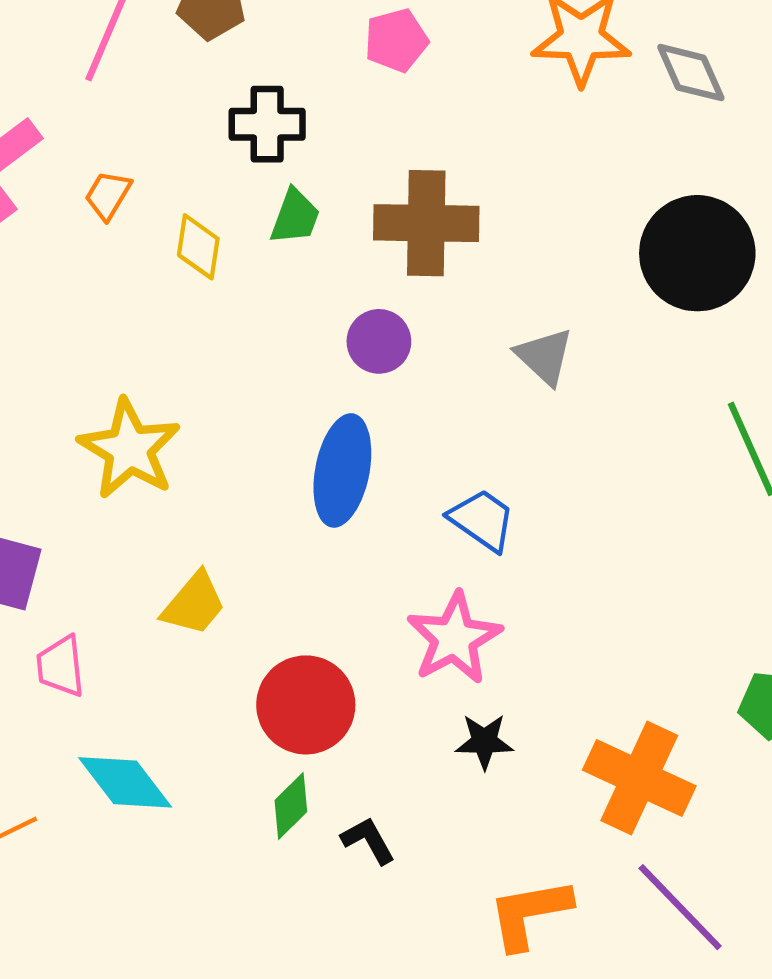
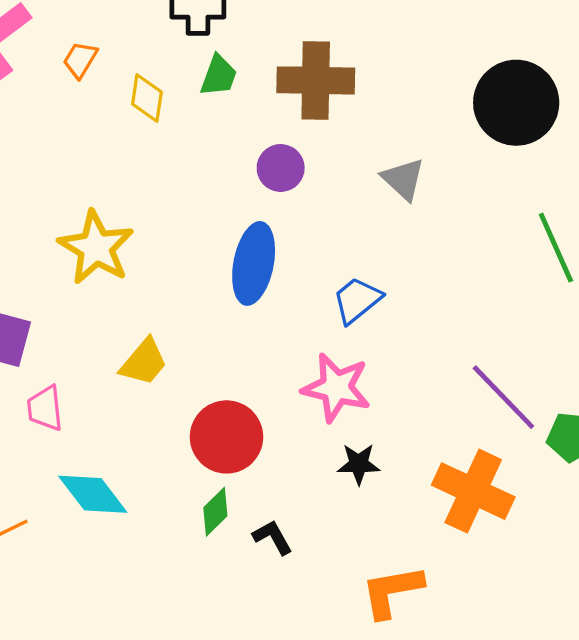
blue trapezoid: (482, 520) -> (357, 300), turned -74
pink star: (454, 638) -> (336, 388), turned -30
purple line: (680, 907) -> (503, 397), moved

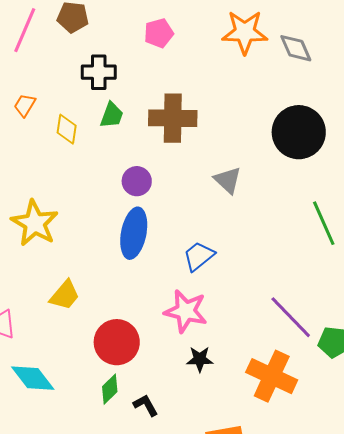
purple circle: (281, 168) -> (137, 181), moved

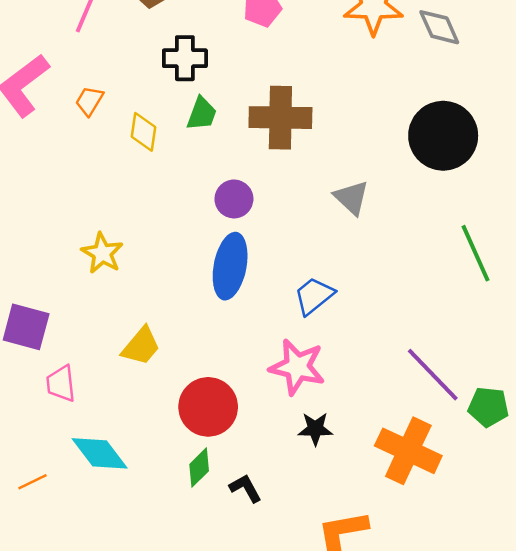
yellow star: (35, 223) -> (102, 253), size x0.7

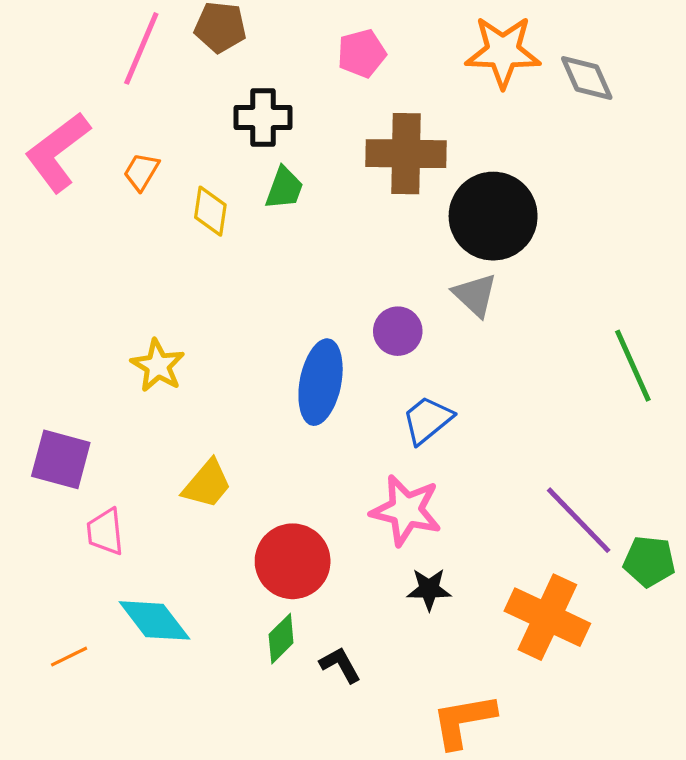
brown cross: (280, 118) -> (406, 154), moved
black circle: (443, 136) -> (493, 216), moved
purple circle: (234, 199) -> (398, 331), moved

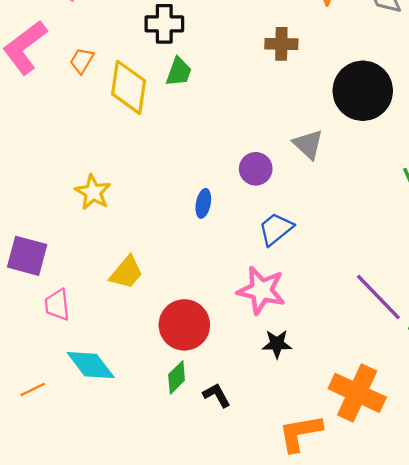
brown cross: (406, 154) -> (281, 44), moved, size x0.6
yellow diamond: (210, 211) -> (129, 87), size x1.6
black circle: (493, 216) -> (363, 91), moved
blue ellipse: (321, 382) -> (203, 203), size x0.5
orange cross: (547, 617) -> (357, 393), moved

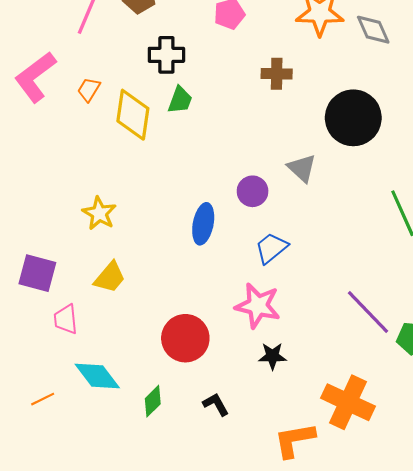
blue ellipse: (203, 203) -> (203, 224), size x1.5
yellow trapezoid: (126, 273) -> (110, 277), moved
green diamond: (177, 377) -> (153, 401), moved

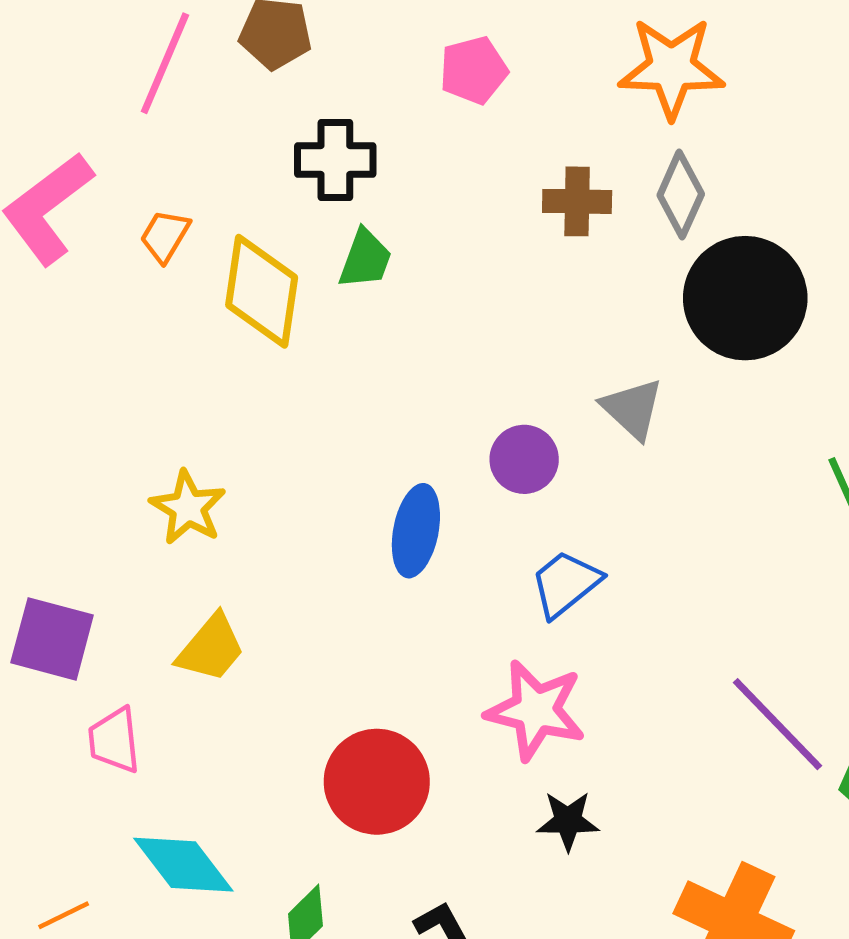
gray diamond: (373, 30) -> (681, 195), moved, turned 48

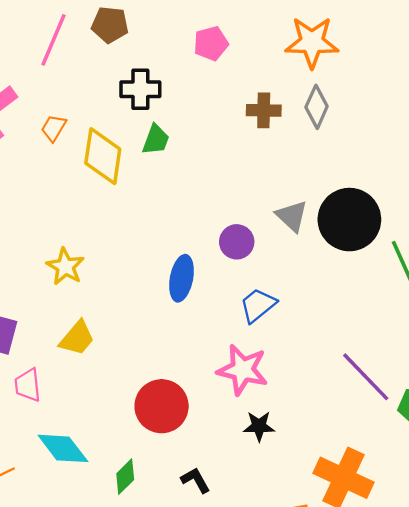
black circle: (745, 298) -> (349, 220), moved

